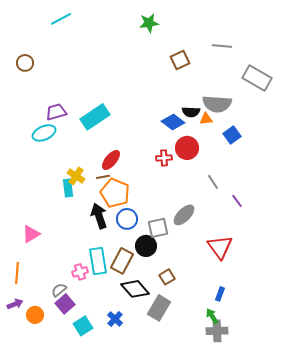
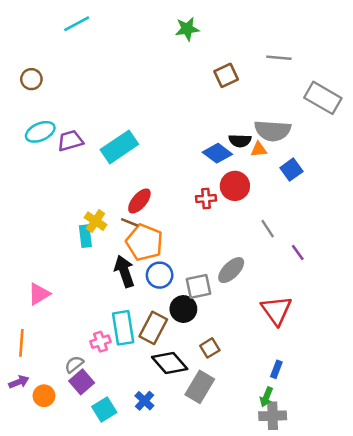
cyan ellipse: (44, 133) -> (40, 132), moved
brown line: (103, 177) -> (129, 222), turned 32
green arrow: (212, 316) -> (266, 397), turned -126

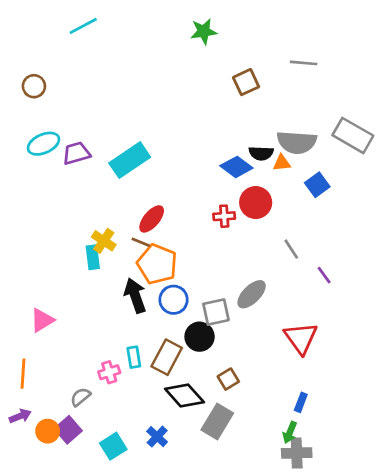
gray rectangle: (323, 98) -> (353, 135), moved
cyan rectangle: (123, 328) -> (134, 357), size x0.6
purple square: (82, 382) -> (68, 430), moved

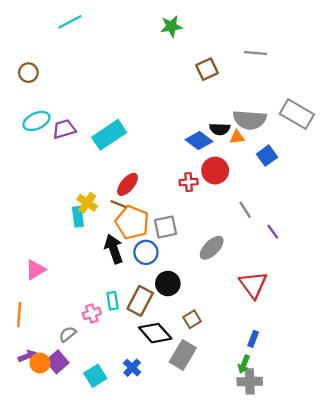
gray square: (216, 312) -> (166, 227), moved
purple arrow: (20, 416) -> (27, 356), moved

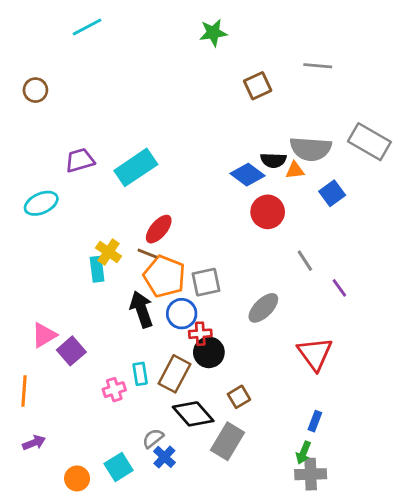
cyan ellipse: (36, 121) -> (41, 203), moved
red cross: (189, 182) -> (200, 334), moved
gray semicircle: (68, 334) -> (153, 438), moved
purple square: (57, 362) -> (71, 351), moved
orange circle: (40, 363) -> (77, 478), moved

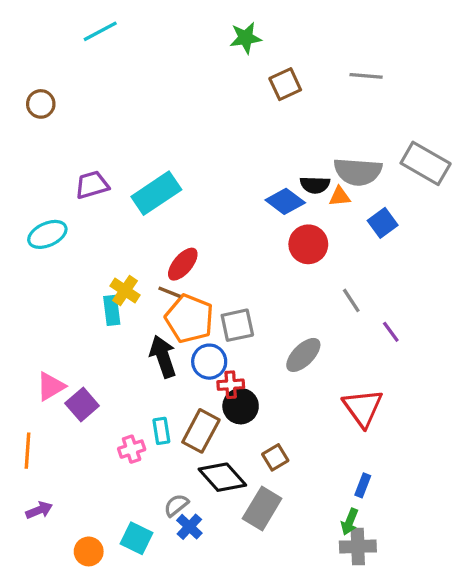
brown square: (258, 86) -> (285, 84), moved
cyan square: (119, 467) -> (137, 538), turned -32

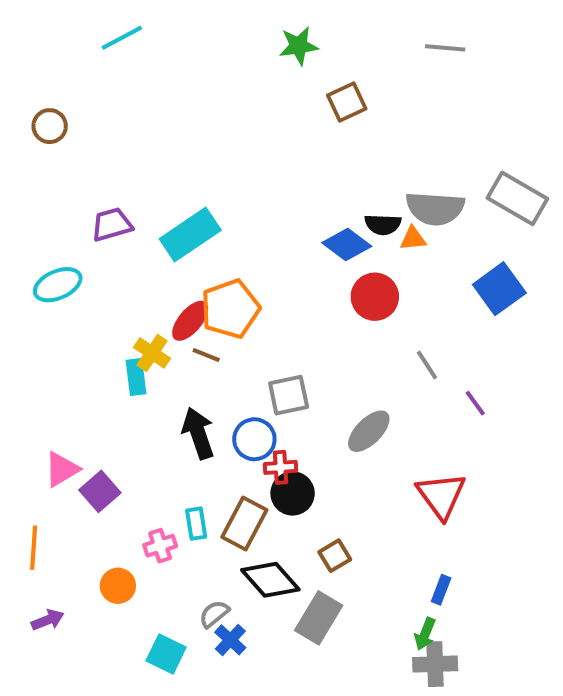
gray line: (366, 76) -> (445, 48), moved
blue square: (383, 223) -> (499, 289), moved, size x1.4
red ellipse: (183, 264) -> (190, 321), moved
orange pentagon: (189, 319) -> (230, 309), moved, turned 30
orange circle: (89, 551) -> (118, 586), moved

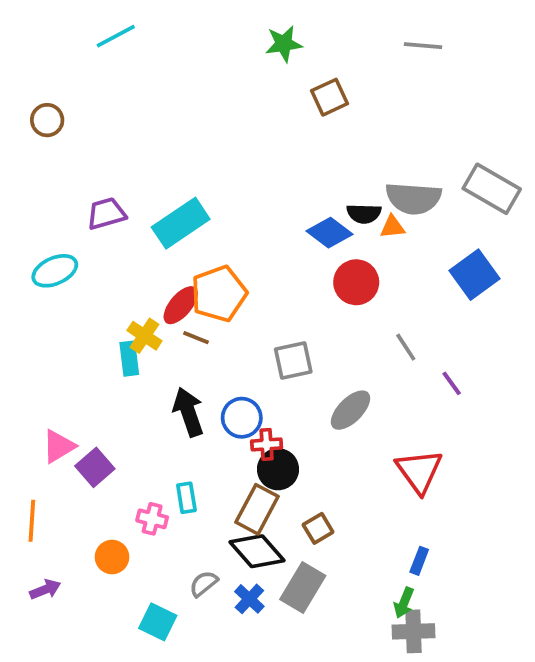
gray square: (289, 395) -> (293, 360), moved
brown rectangle: (244, 524) -> (257, 509), moved
pink cross: (160, 546) -> (152, 519), turned 32
blue cross: (230, 640) -> (249, 599), moved

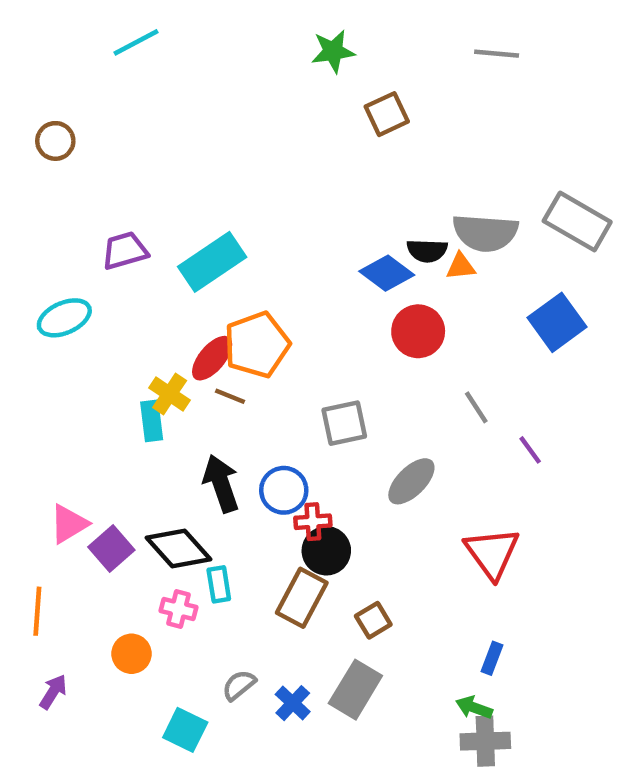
black diamond: (257, 551) -> (179, 549), moved
purple arrow: (45, 589) -> (53, 692), turned -36
green arrow: (404, 603) -> (474, 708), turned 88

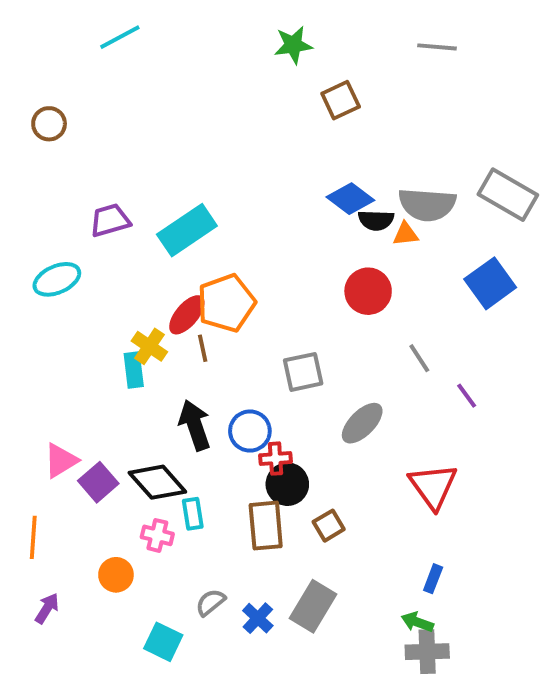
blue diamond: (387, 273) -> (350, 199), moved
brown line: (230, 396) -> (203, 348), turned 56
brown rectangle: (302, 598) -> (266, 526), turned -33
brown square: (373, 620) -> (329, 526), moved

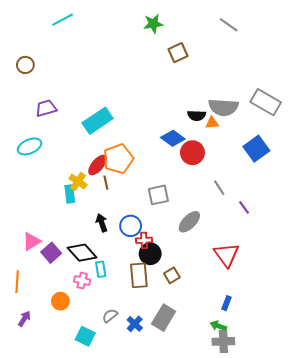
gray line: (437, 47) -> (229, 25), turned 30
blue diamond: (350, 199) -> (173, 138), moved
purple trapezoid: (110, 220) -> (46, 108), moved
black arrow: (195, 425) -> (102, 223), size x0.7

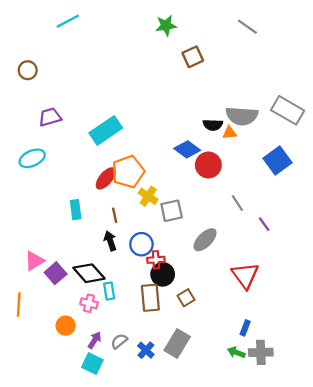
yellow cross: (78, 182) -> (148, 196), moved
brown line: (106, 183) -> (115, 215), moved
purple arrow: (24, 319) -> (95, 340), moved
gray cross: (223, 341) -> (261, 352), moved

